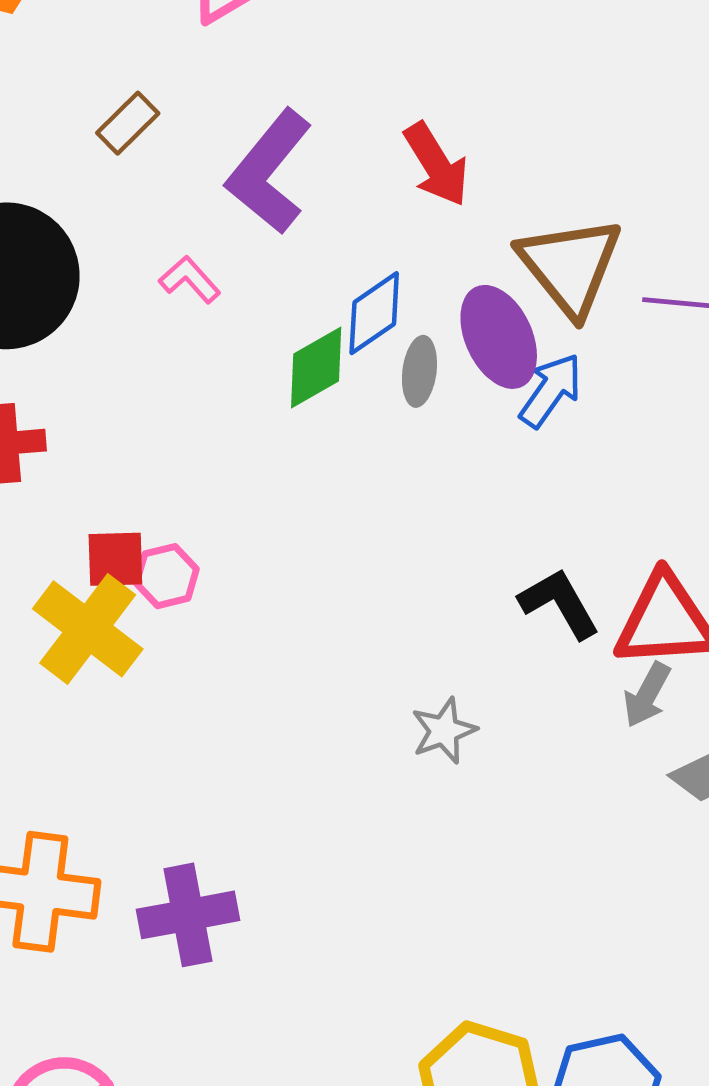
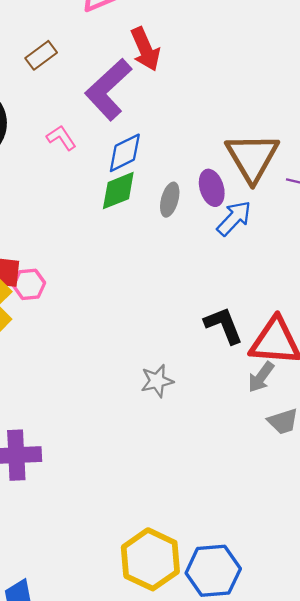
red arrow: (436, 164) -> (145, 49), moved
blue diamond: (374, 313) -> (125, 153), moved
purple ellipse: (499, 337) -> (212, 188), size x0.7

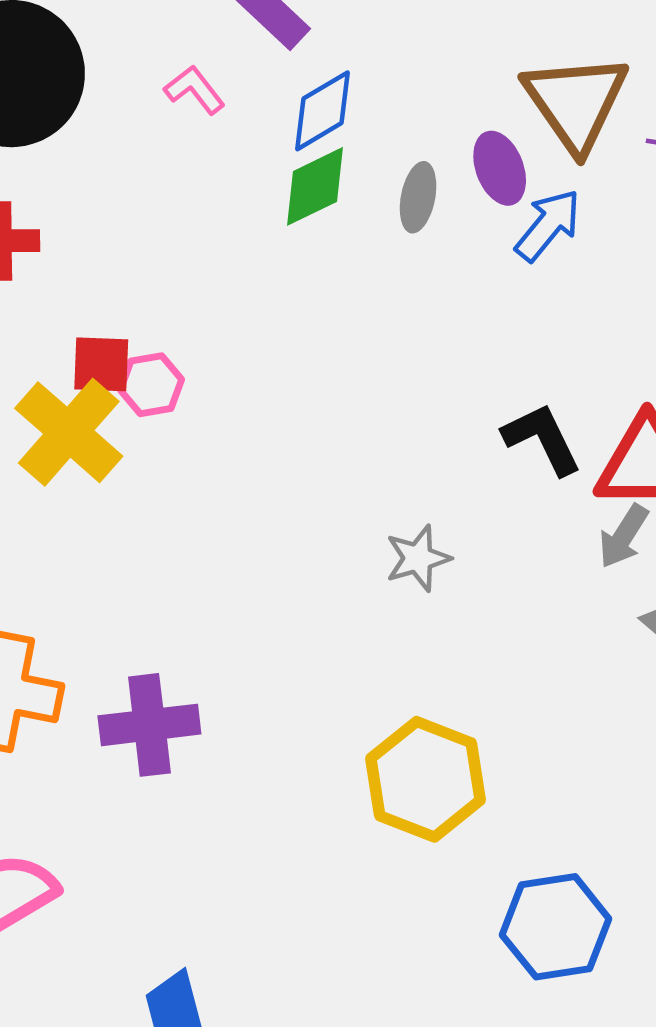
yellow hexagon: (150, 559) -> (426, 779), moved

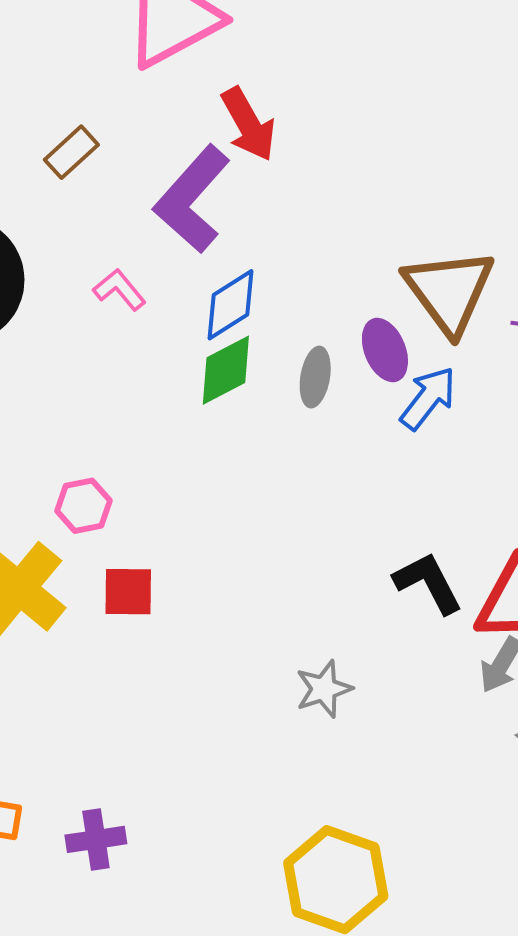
red square: (101, 364) -> (128, 592), moved
pink hexagon: (151, 385) -> (83, 506), moved
purple cross: (149, 725) -> (96, 839), size x0.7

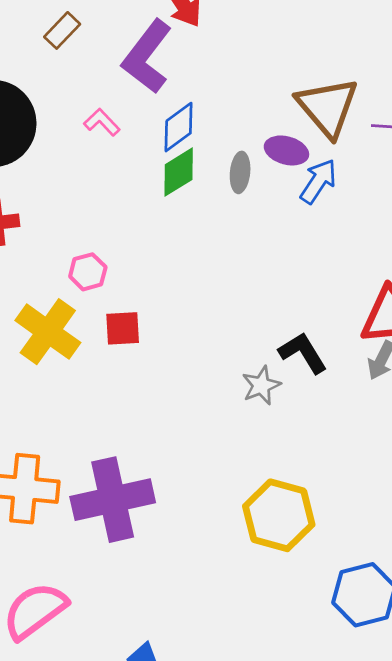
purple ellipse: (385, 350) -> (286, 150), turned -48
black L-shape: (428, 583) -> (303, 353), moved
purple cross: (96, 839) -> (113, 500), size x2.0

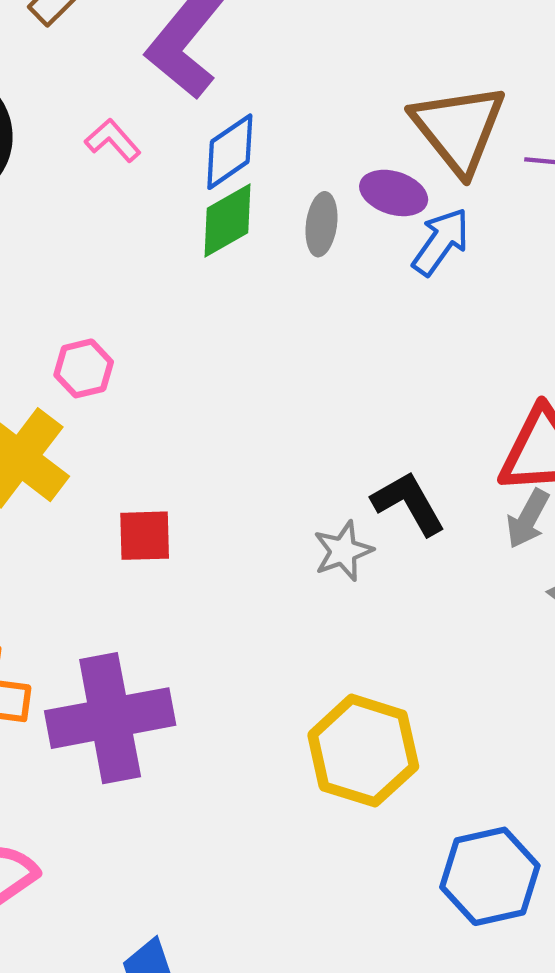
red square: (123, 328) -> (145, 536), moved

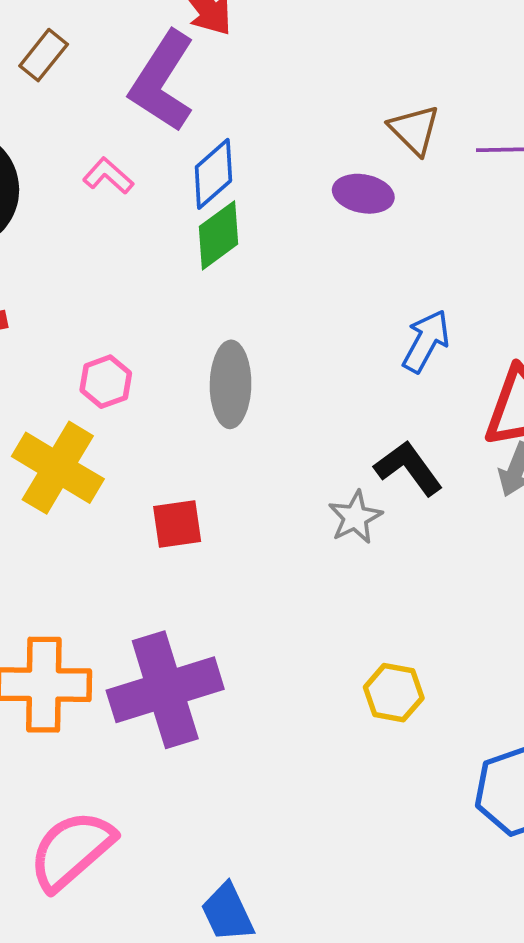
brown triangle: (459, 129) -> (414, 130), size x0.6
gray ellipse: (321, 224) -> (231, 384), moved, size x1.5
blue arrow: (441, 242) -> (426, 341), moved
yellow hexagon: (363, 751) -> (394, 693), size x0.6

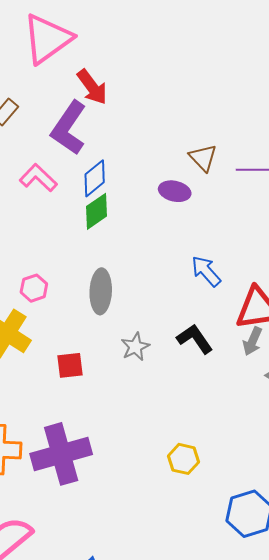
pink L-shape: (108, 176) -> (38, 178), size x1.4
blue arrow: (426, 341) -> (206, 271), turned -72
gray star: (355, 517) -> (135, 347), moved

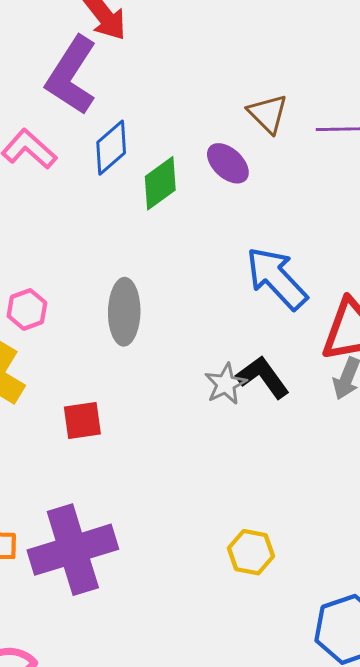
purple ellipse: (175, 191) -> (228, 163), turned 32
green diamond: (96, 211) -> (160, 183), moved
blue arrow: (206, 271) -> (277, 278), size x1.4
gray star: (135, 347) -> (226, 384), moved

